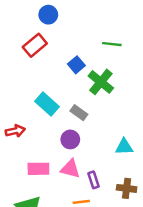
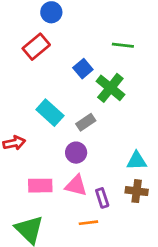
gray rectangle: (79, 113) -> (86, 122), turned -70
brown cross: (127, 188) -> (137, 191), moved

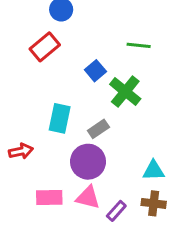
cyan rectangle: (50, 113) -> (60, 118), turned 60
purple circle: (76, 153) -> (88, 162), size x1.5
purple rectangle: (102, 198) -> (116, 211), turned 60

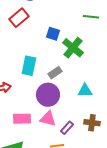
green line: (139, 45) -> (91, 17), moved
blue square: (95, 71) -> (53, 34), turned -32
cyan triangle: (154, 171) -> (85, 91), moved

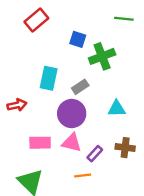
green cross: (73, 48) -> (102, 56), turned 30

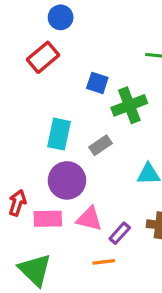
red arrow: (17, 105) -> (17, 203), moved, turned -60
purple circle: (72, 114) -> (67, 180), moved

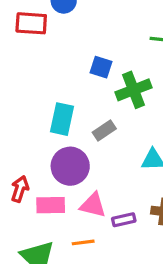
red rectangle: (43, 57) -> (31, 23), moved, turned 44
purple rectangle: (120, 233) -> (124, 220), turned 35
orange line: (104, 262) -> (83, 242), moved

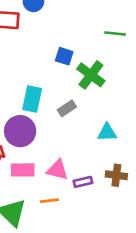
green cross: (133, 90) -> (91, 75), turned -32
purple circle: (70, 166) -> (20, 131), moved

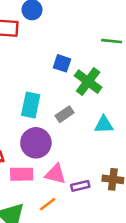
purple circle: (20, 131) -> (36, 143), moved
cyan triangle: (107, 132) -> (104, 125), moved
orange line: (49, 201) -> (48, 204), turned -30

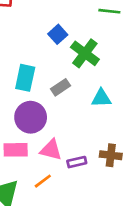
blue square: (62, 63) -> (58, 34), turned 30

